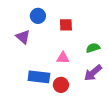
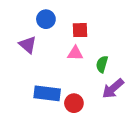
green semicircle: (93, 48) -> (102, 64), moved, turned -56
pink triangle: (63, 58) -> (75, 53), moved

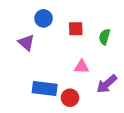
pink triangle: (75, 53) -> (81, 67), moved
green semicircle: (102, 64) -> (104, 37), moved

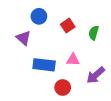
red square: (76, 29) -> (68, 26), turned -32
blue rectangle: (45, 89) -> (44, 65), moved

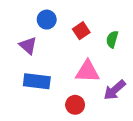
pink triangle: (73, 60) -> (87, 71), size x1.5
blue rectangle: (44, 65) -> (37, 81), moved

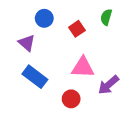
green semicircle: (112, 39) -> (106, 17), moved
blue rectangle: (37, 81) -> (35, 77), turned 30

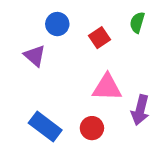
blue rectangle: (35, 77) -> (45, 127), moved
purple arrow: (108, 85) -> (140, 110), turned -35

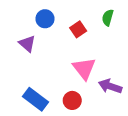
pink triangle: (107, 87) -> (84, 68), turned 50
purple arrow: (140, 110) -> (110, 86), turned 95

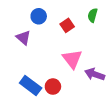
red circle: (72, 100) -> (53, 87), moved

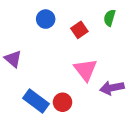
purple triangle: (23, 38) -> (13, 59), moved
purple arrow: (95, 74) -> (112, 88), turned -30

